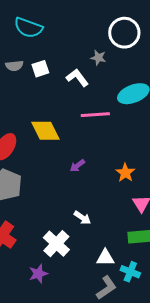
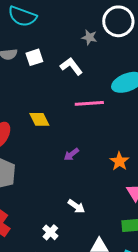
gray star: (98, 58) -> (89, 37), moved
yellow diamond: (45, 131) -> (39, 119), size x0.7
white cross: (56, 244) -> (50, 232), size x0.6

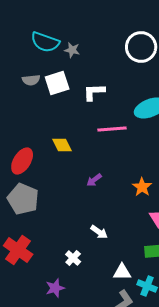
gray star: (89, 37) -> (72, 50), moved
white square: (34, 57) -> (57, 83), size x1.4
white L-shape: (71, 66) -> (94, 92), turned -55

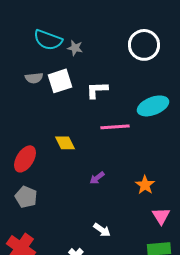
gray pentagon: (23, 199) -> (26, 197), size x0.7

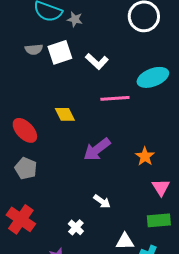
white L-shape: (97, 90) -> (97, 61), turned -135
red ellipse: (25, 159) -> (25, 130), turned -76
purple arrow: (97, 178) -> (97, 149), size x1.8

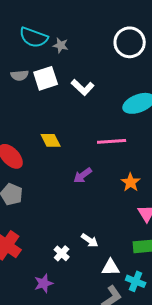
pink line: (115, 98) -> (112, 141), moved
purple arrow: (97, 149) -> (83, 175), size x0.7
white arrow: (102, 201) -> (90, 240), moved

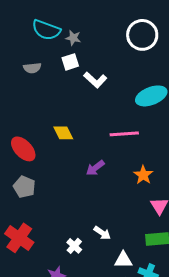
white square: (46, 78) -> (70, 62), moved, size x0.7

